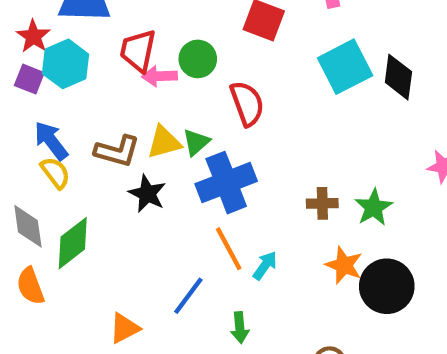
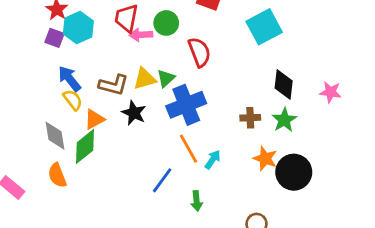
black diamond: (398, 77) -> (284, 84), moved
orange triangle: (125, 328) -> (94, 119), moved

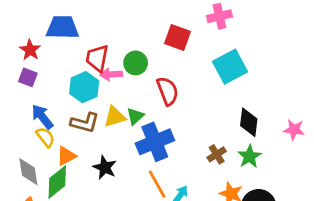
cyan hexagon: (78, 27) -> (84, 87), moved
black star: (134, 113) -> (105, 167), moved
brown cross: (250, 118) -> (217, 154), turned -30

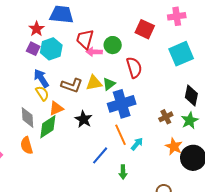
cyan hexagon: (84, 87) -> (51, 49), moved

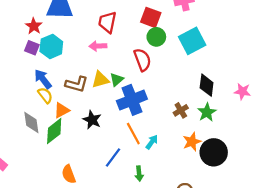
red trapezoid: (85, 39) -> (107, 22), moved
green circle: (113, 45) -> (156, 37), moved
orange semicircle: (27, 145) -> (69, 174), moved
orange star: (174, 146) -> (192, 142), turned 30

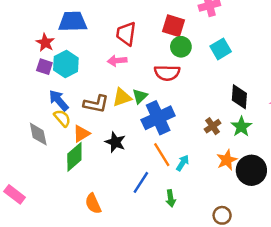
cyan square: (192, 41) -> (221, 49), size x0.7
red semicircle: (142, 60) -> (167, 73), turned 115
gray diamond: (31, 122) -> (38, 134), moved

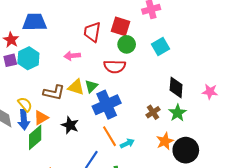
red trapezoid: (126, 34) -> (92, 32), moved
purple square: (44, 67) -> (10, 60), turned -32
yellow triangle: (122, 97) -> (76, 87), turned 36
blue arrow: (59, 100) -> (24, 120), moved, turned -144
cyan arrow: (183, 163) -> (127, 143), turned 32

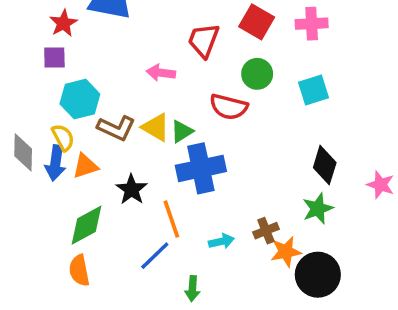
red square: (120, 26) -> (257, 22), moved
cyan hexagon: (28, 58) -> (80, 99), moved
brown cross: (153, 112) -> (266, 231), moved
orange line: (109, 136) -> (171, 219), moved
green diamond: (35, 137) -> (86, 225), moved

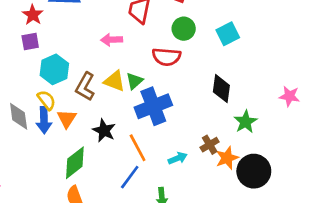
brown L-shape: (116, 128) -> (85, 87), turned 104
black diamond: (325, 165) -> (221, 89), moved
orange triangle: (85, 166) -> (67, 119), turned -30

